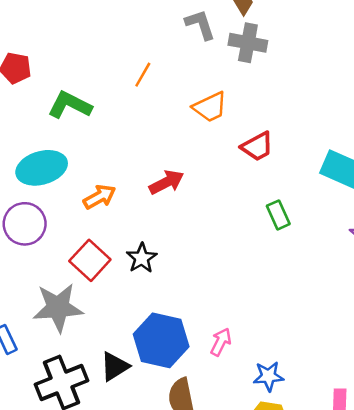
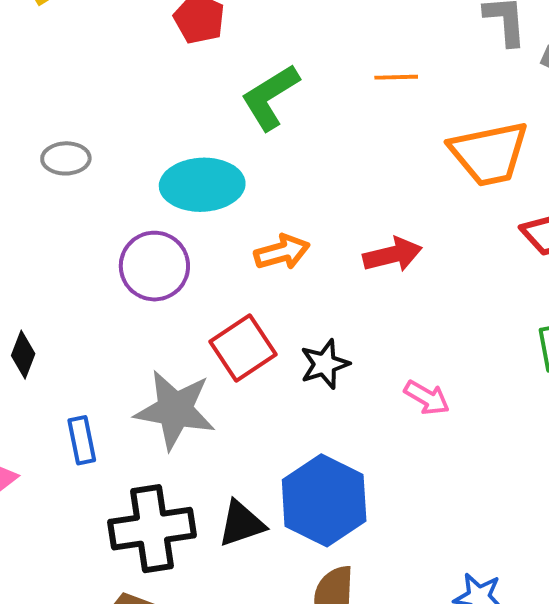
orange line: (143, 75) -> (396, 77), turned 45
green L-shape: (70, 105) -> (270, 97), turned -72
orange trapezoid: (210, 107) -> (489, 153), size x1.4
pink arrow: (221, 342) -> (427, 398), moved, turned 80

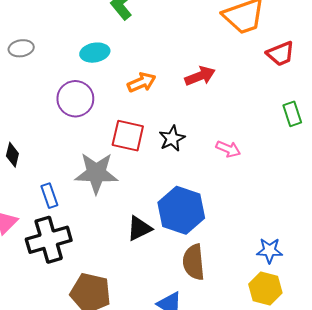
cyan ellipse: (202, 185) -> (95, 53), size x0.7
red square: (243, 348) -> (128, 136), turned -36
black cross: (152, 529) -> (49, 240), moved

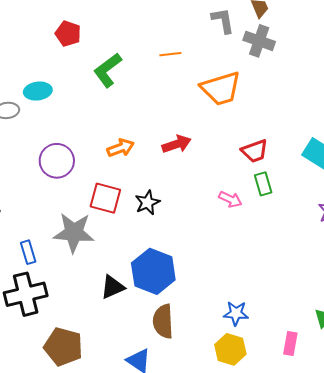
cyan ellipse: (95, 53) -> (38, 91), moved
red trapezoid: (281, 54) -> (255, 151), moved
pink arrow: (228, 149) -> (230, 199), moved

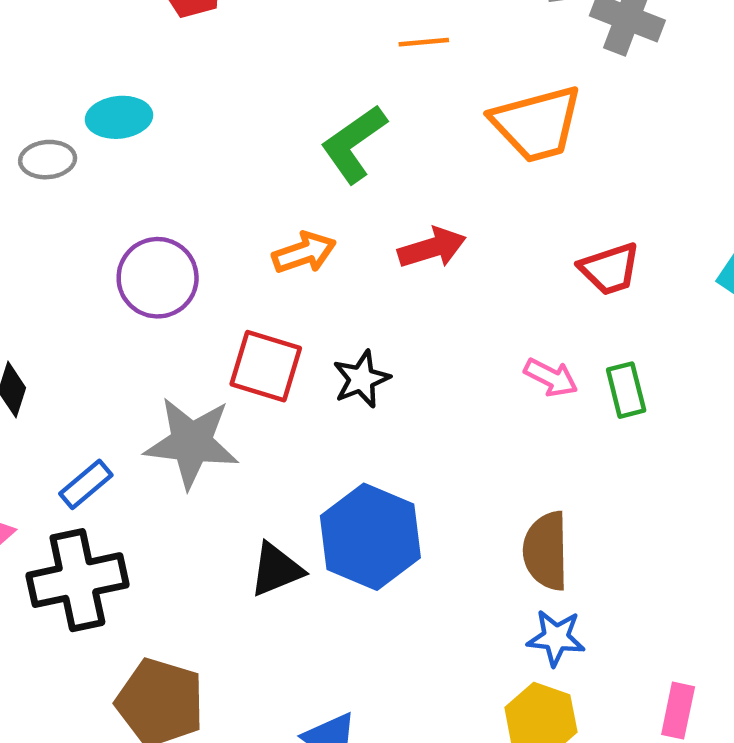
green L-shape: (108, 70) -> (354, 144), moved
green rectangle: (263, 184) -> (626, 390), moved
blue rectangle: (28, 252) -> (86, 484), turned 65
brown semicircle: (163, 321) -> (546, 551), moved

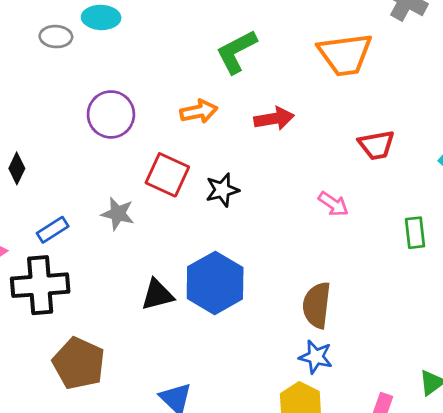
green rectangle: (626, 390) -> (415, 233), moved
gray star: (191, 443) -> (118, 214), size x0.6

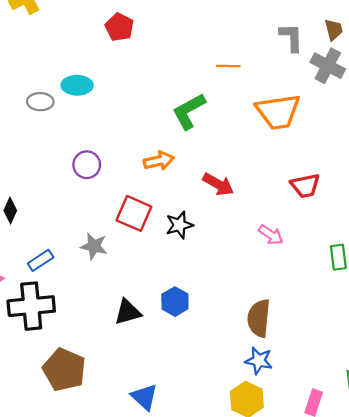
purple circle: (111, 114) -> (87, 165), size x0.7
red arrow: (274, 119) -> (218, 184), moved, turned 40
blue hexagon: (215, 283) -> (175, 302), size x0.6

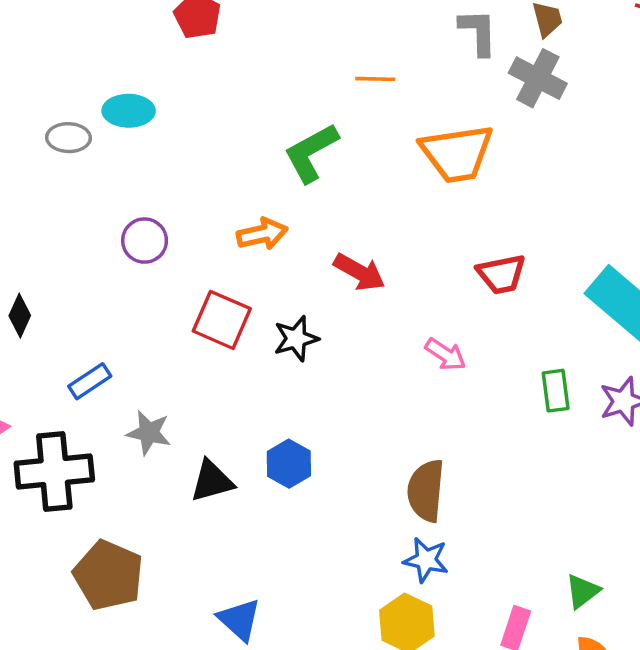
gray star: (94, 246) -> (149, 433), moved
blue rectangle: (41, 260) -> (90, 381), moved

